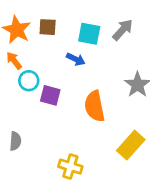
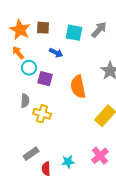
blue arrow: (76, 59) -> (56, 53), moved
gray semicircle: (15, 141) -> (25, 101), moved
yellow cross: (70, 167) -> (42, 114), moved

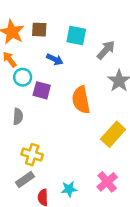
gray arrow: (99, 30) -> (106, 50), moved
yellow cross: (42, 114) -> (32, 155), moved

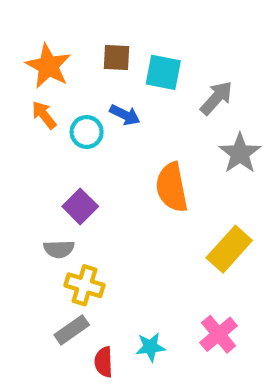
brown square: (39, 30) -> (116, 57), moved
cyan circle: (23, 77) -> (87, 132), moved
purple square: (42, 90) -> (80, 206), moved, turned 30
gray semicircle: (18, 116) -> (59, 249), moved, turned 84

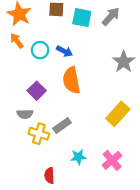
gray arrow: (216, 98) -> (111, 16), moved
blue arrow: (125, 115) -> (64, 51), moved
orange semicircle: (172, 187) -> (71, 80), moved
gray rectangle: (72, 330) -> (62, 126), moved
cyan star: (150, 347) -> (78, 157), moved

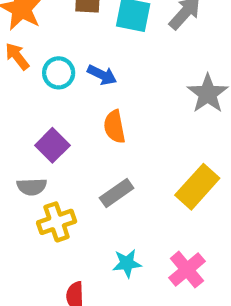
orange semicircle: (71, 80) -> (114, 127), size x0.7
gray rectangle: (62, 126) -> (117, 193), moved
yellow cross: (39, 134) -> (57, 222), turned -36

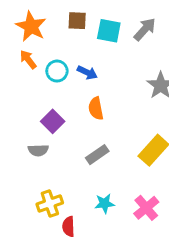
yellow cross: (57, 222) -> (50, 204), moved

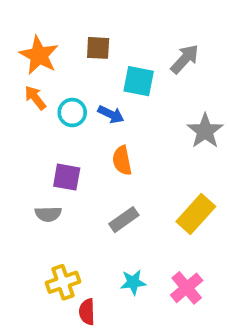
cyan square: (109, 31) -> (139, 81), moved
purple square: (53, 121) -> (67, 177), turned -35

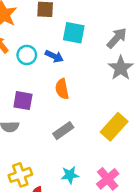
gray arrow: (185, 59) -> (117, 38), moved

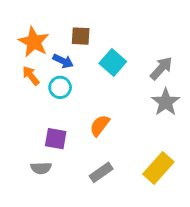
cyan square: (74, 33) -> (113, 62), turned 30
blue arrow: (54, 56) -> (63, 61), moved
orange semicircle: (62, 89) -> (100, 125), turned 48

